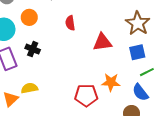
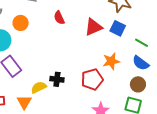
black cross: (33, 49) -> (57, 79), moved
blue square: (137, 52) -> (118, 28), moved, turned -35
green line: (147, 72) -> (141, 43), turned 72

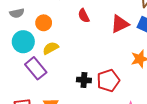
red pentagon: (92, 79) -> (108, 81), moved
yellow semicircle: (39, 87) -> (51, 48), moved

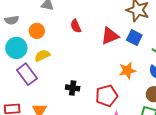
red pentagon: (108, 81) -> (107, 96), moved

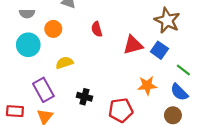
yellow semicircle: (42, 56) -> (64, 63), moved
purple rectangle: (27, 74) -> (43, 90), moved

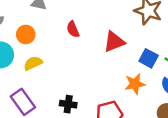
blue square: (159, 50) -> (149, 58), moved
yellow semicircle: (64, 63) -> (33, 63), moved

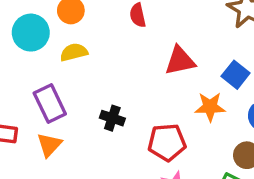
red triangle: (114, 42) -> (180, 61), moved

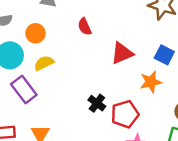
purple rectangle: (50, 103) -> (24, 90), moved
black cross: (112, 118) -> (97, 103), moved, turned 30

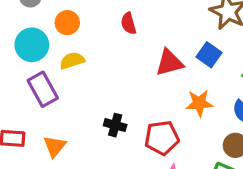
blue square: (164, 55) -> (209, 55), moved
black cross: (97, 103) -> (115, 125), moved, turned -30

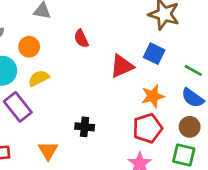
red pentagon: (162, 138) -> (148, 128), moved
orange triangle: (55, 146) -> (48, 151), moved

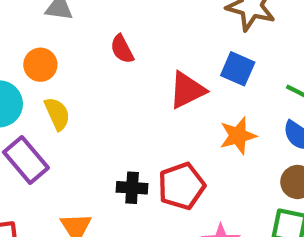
yellow semicircle: (39, 78) -> (57, 114), turned 95
red pentagon: (148, 128) -> (181, 186), moved

